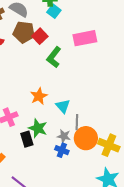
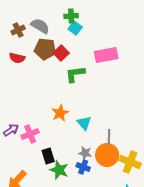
green L-shape: (54, 57) -> (75, 74), turned 45
gray line: (77, 122) -> (109, 137), moved
green star: (38, 128) -> (59, 170), moved

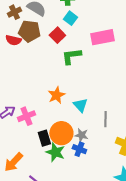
cyan square: (75, 28) -> (70, 18), moved
brown pentagon: (45, 49) -> (29, 31), moved
orange circle: (107, 155) -> (61, 133), moved

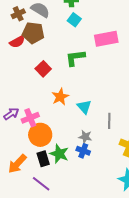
red square: (57, 35) -> (43, 69), moved
red semicircle: (13, 40) -> (17, 42), turned -42
orange circle: (61, 133) -> (40, 135), moved
black rectangle: (44, 138) -> (43, 159), moved

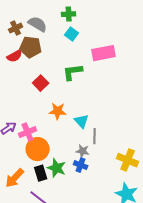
orange star: (60, 97) -> (58, 111), turned 30
gray line: (109, 121) -> (95, 136), moved

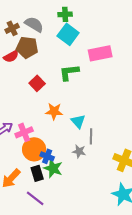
cyan square: (72, 34) -> (68, 34), size x1.5
blue cross: (81, 165) -> (47, 156), moved

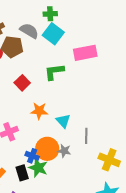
gray semicircle: (34, 24) -> (29, 31), moved
gray line: (91, 136) -> (86, 136), moved
orange circle: (34, 149) -> (47, 149), moved

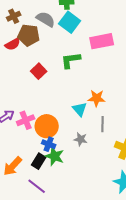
orange star: (39, 111) -> (97, 98), moved
orange circle: (47, 149) -> (47, 126), moved
black rectangle: (22, 173) -> (39, 161), turned 49

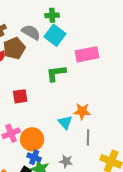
brown pentagon: (29, 35) -> (14, 48), turned -30
red square: (39, 71) -> (20, 96), moved, turned 35
gray star: (81, 139) -> (66, 161), moved

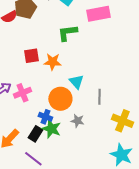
orange star: (82, 111) -> (52, 62), moved
orange circle: (32, 139) -> (60, 99), moved

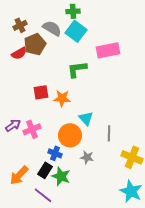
green star: (51, 129) -> (61, 176), moved

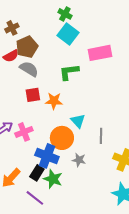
green cross: (73, 11) -> (65, 14), turned 32
gray semicircle: (52, 28) -> (29, 69), moved
blue cross: (55, 153) -> (47, 156), size x1.6

